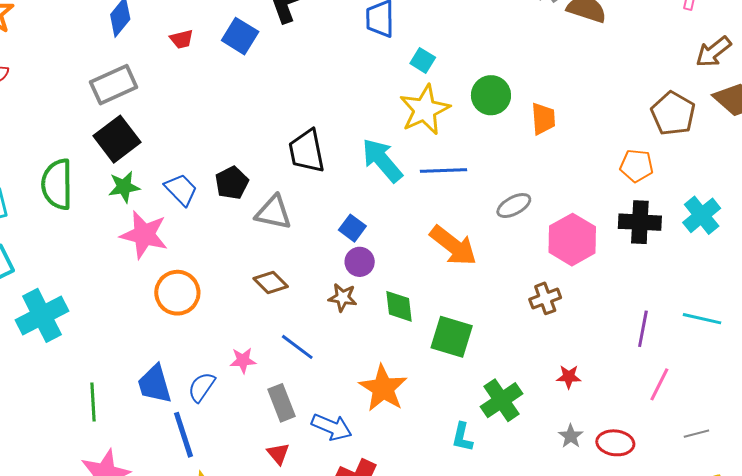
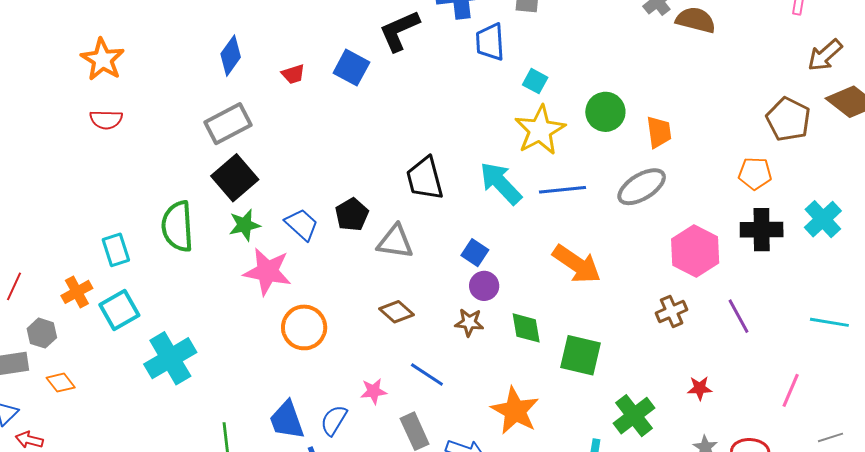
gray ellipse: (514, 206) -> (642, 187), moved, size x1.4
purple line: (643, 329) -> (738, 316), moved, turned -36

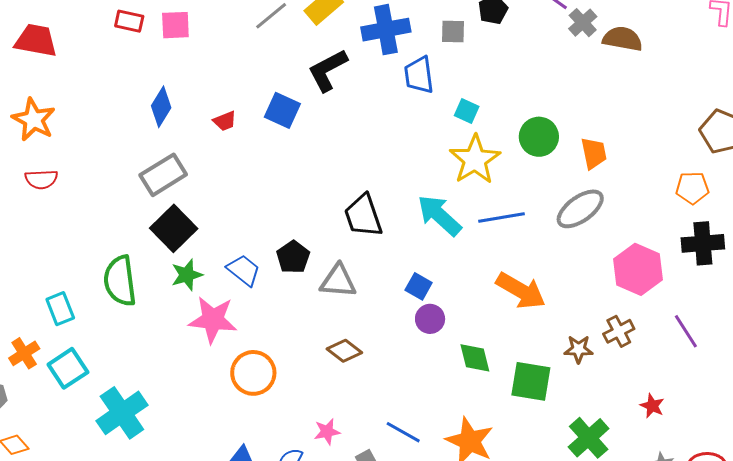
brown star: (469, 323) -> (579, 349), moved
blue line: (427, 375) -> (403, 432), moved
red star: (700, 388) -> (652, 406), turned 30

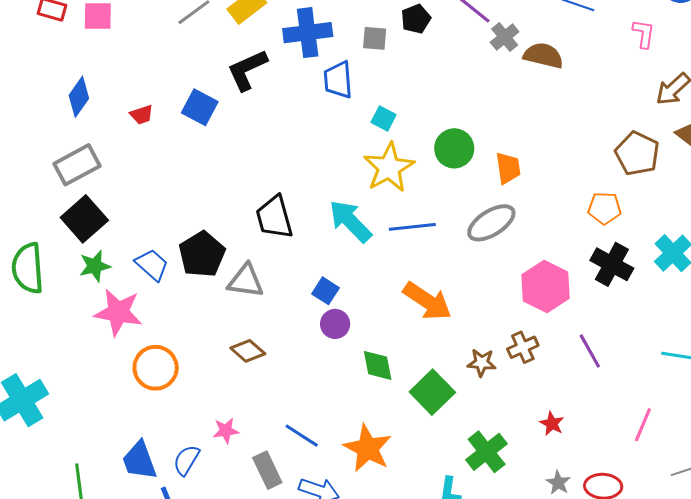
black cross: (703, 243) -> (612, 264), turned 30
black pentagon: (293, 257) -> (202, 254), size x1.4
green square: (531, 381) -> (432, 392), turned 33

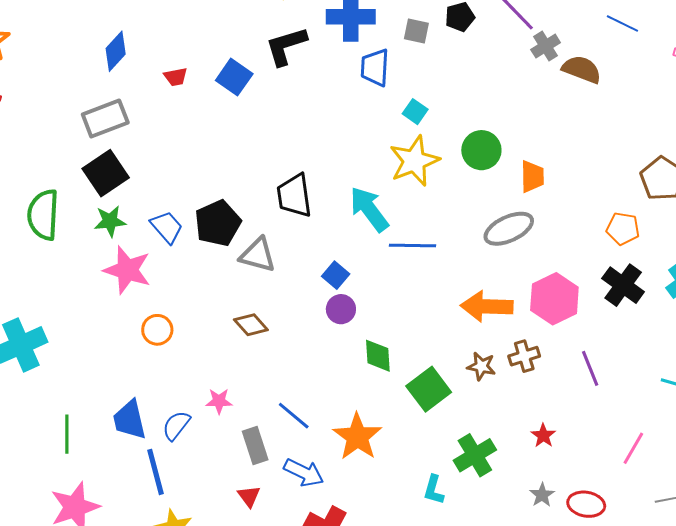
blue line: (412, 227) -> (413, 245), moved
orange arrow: (427, 301) -> (487, 306), moved, turned 141
orange circle: (156, 368) -> (157, 330), size x0.7

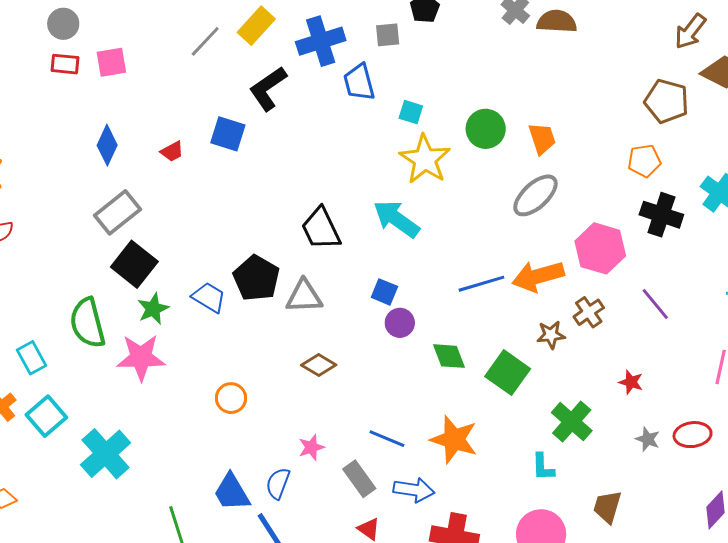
blue line: (413, 245) -> (481, 284), moved
pink star: (127, 270) -> (141, 357), moved

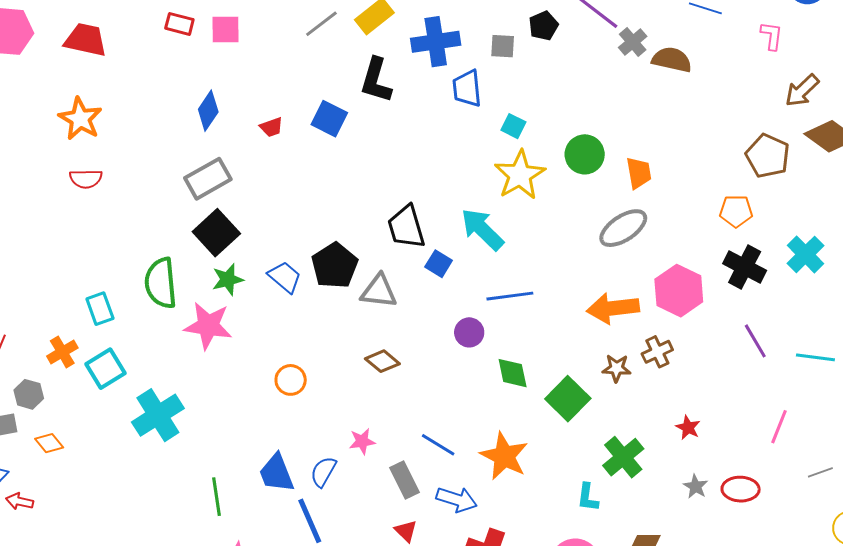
black L-shape: (268, 89) -> (376, 80), turned -48
blue line: (481, 284) -> (510, 296), moved
blue square: (384, 292) -> (439, 264), moved
purple line: (655, 304) -> (755, 341), moved

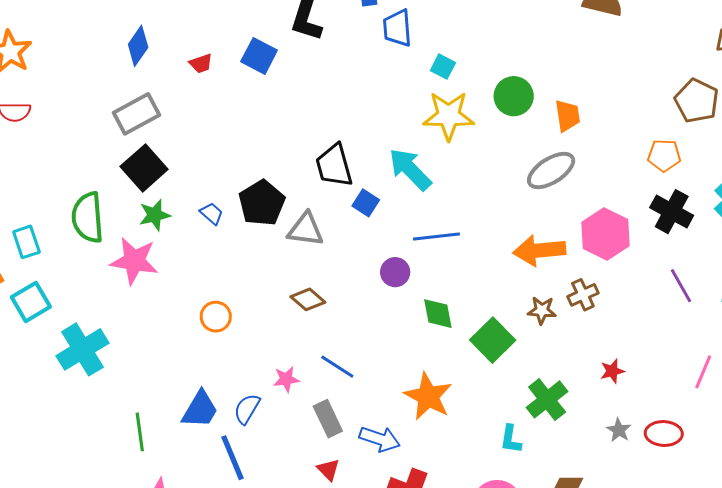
yellow star: (520, 175) -> (449, 116), turned 30
blue trapezoid: (285, 277) -> (212, 214), size x0.7
red star: (688, 428) -> (612, 371), turned 30
blue line: (438, 445) -> (337, 367), moved
blue trapezoid: (276, 473) -> (200, 409), turned -129

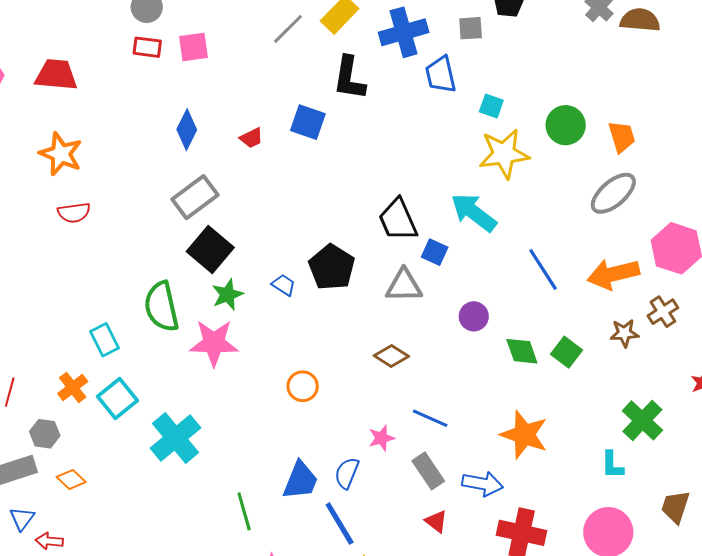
gray triangle: (306, 229) -> (404, 286), moved
blue line: (436, 237) -> (543, 270), moved, turned 72
green square: (493, 340) -> (566, 352), moved, size x0.7

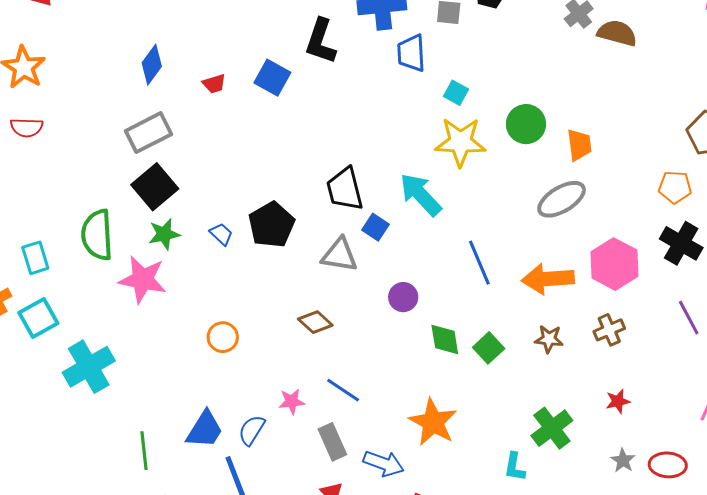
brown cross: (663, 312) -> (609, 330), moved

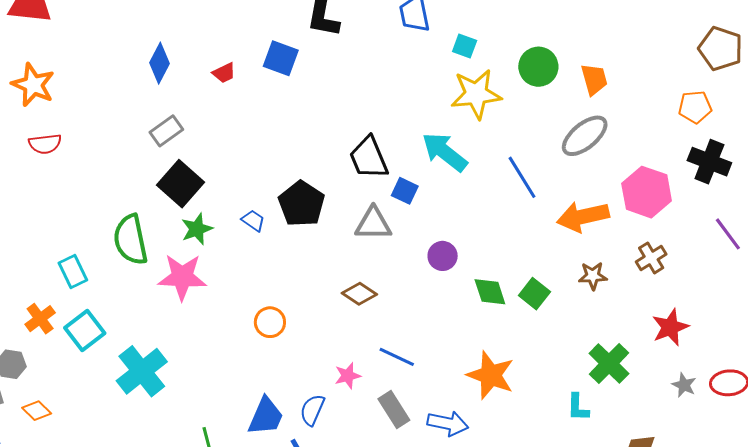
gray rectangle: (149, 133) -> (166, 131), size x0.7
blue line: (479, 263) -> (522, 177), moved
red star: (618, 401) -> (670, 327), size x1.5

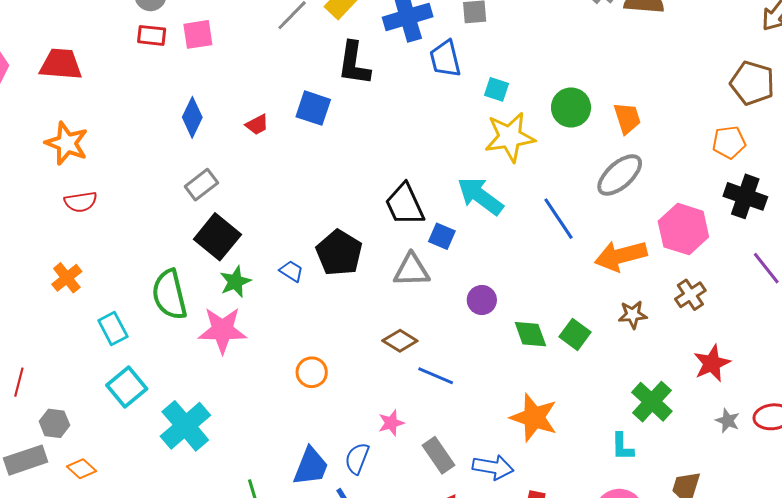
orange cross: (40, 319) -> (67, 278), moved
blue line: (397, 357) -> (436, 376), moved

